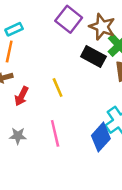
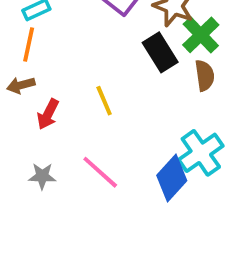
black rectangle: (93, 56) -> (160, 52), turned 30
pink line: (55, 133) -> (100, 172), turned -35

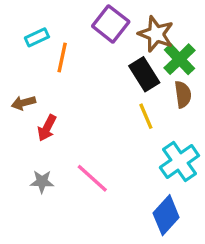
orange line: (29, 45) -> (62, 58), moved
yellow line: (104, 101) -> (146, 116), moved
blue diamond: (172, 178) -> (166, 215), moved

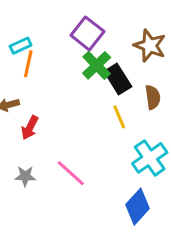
brown star: (156, 34) -> (150, 46), moved
orange line: (62, 58) -> (28, 64), moved
green cross: (179, 59) -> (97, 65), moved

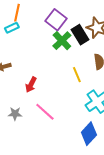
orange line: (28, 64) -> (17, 13), moved
black rectangle: (118, 79) -> (80, 35), moved
red arrow: (30, 128) -> (31, 85), moved

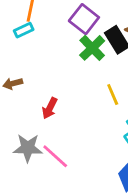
pink line: (45, 112) -> (55, 156), moved
gray star: (15, 114) -> (28, 148), size x1.5

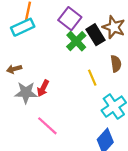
cyan rectangle: (24, 30) -> (23, 27), size x1.5
gray star: (28, 148) -> (26, 93), moved

